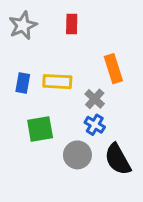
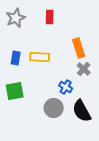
gray cross: (95, 99) -> (84, 69), moved
green square: (40, 129) -> (15, 91), moved

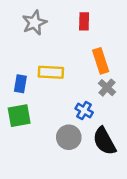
red rectangle: (50, 17) -> (84, 21), moved
gray star: (16, 18) -> (34, 23), moved
blue rectangle: (16, 58) -> (20, 84), moved

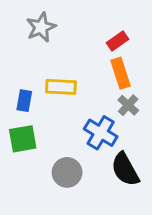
red rectangle: (84, 21) -> (117, 41), moved, turned 54
blue cross: (84, 111) -> (101, 133), size x1.5
gray circle: (69, 137) -> (67, 172), moved

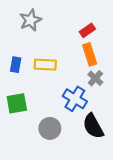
blue rectangle: (24, 101) -> (16, 65), moved

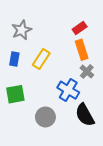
gray star: (30, 20) -> (22, 30), moved
yellow rectangle: (45, 65) -> (41, 59), turned -60

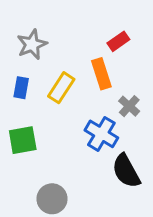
orange rectangle: (82, 50) -> (101, 74), moved
gray circle: (45, 117) -> (52, 199), moved

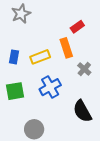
gray star: (32, 44) -> (21, 14), moved
yellow rectangle: (61, 88) -> (40, 57), turned 36
blue cross: (101, 134) -> (50, 87), moved, turned 30

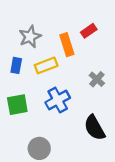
gray star: (21, 14) -> (30, 37), moved
orange rectangle: (66, 48) -> (67, 45), moved

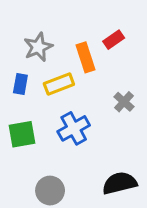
black semicircle: (95, 128) -> (120, 183), moved, turned 105

